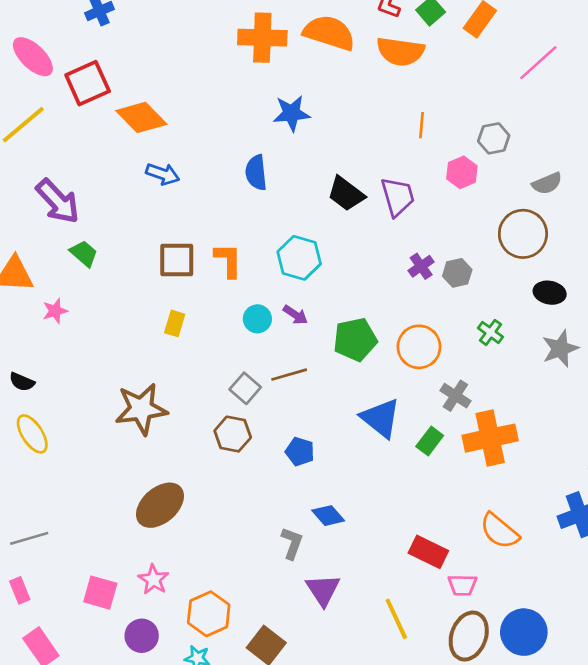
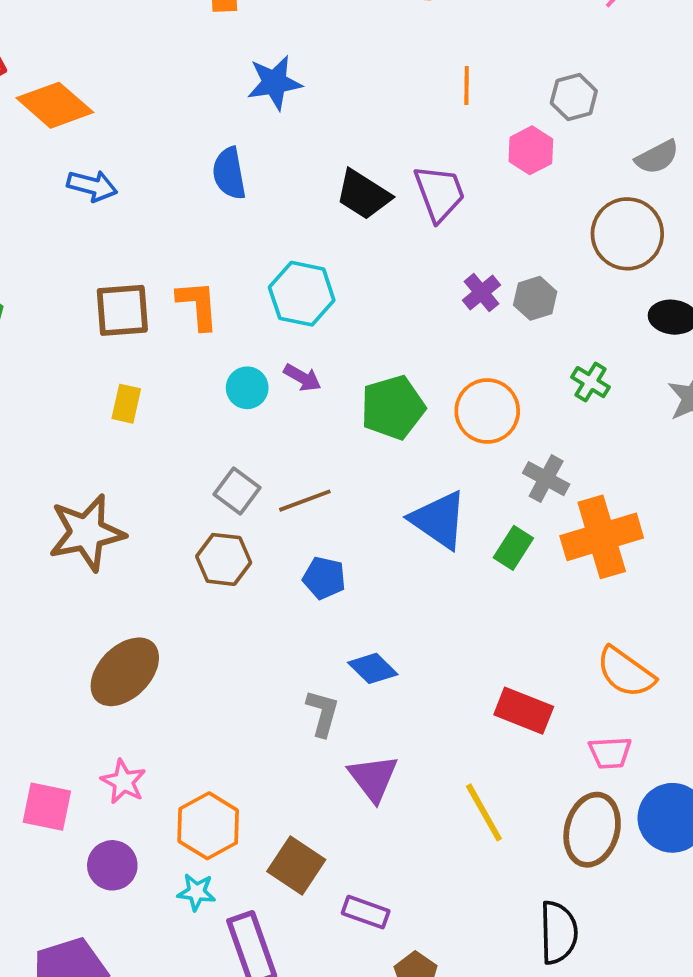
brown line: (289, 375) -> (305, 501), moved
pink trapezoid: (462, 585) -> (610, 753), moved

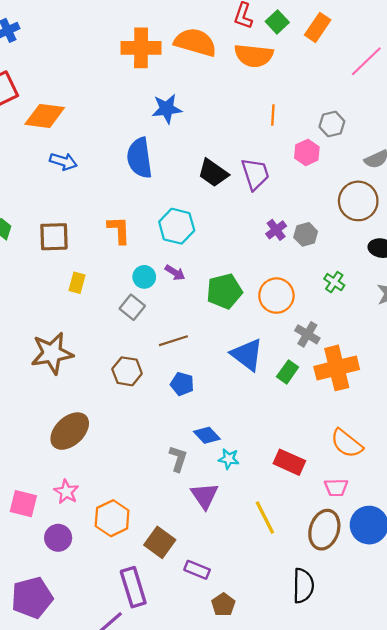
orange diamond: (55, 105) -> (45, 116), turned -36
blue semicircle: (229, 173) -> (139, 158), size x1.4
brown square: (122, 310) -> (54, 237), moved
gray square: (237, 491) -> (132, 307), moved
cyan star: (196, 892) -> (229, 459), moved

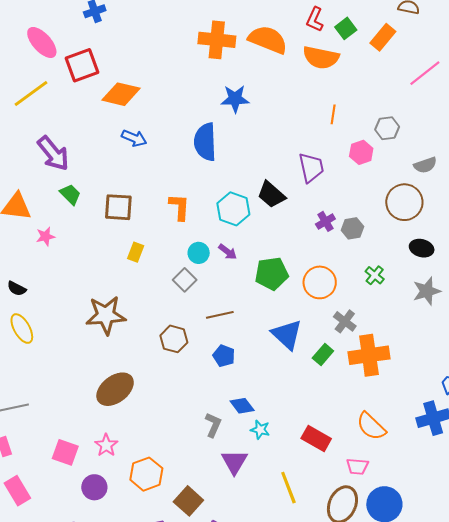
black trapezoid: (213, 173) -> (271, 195), moved

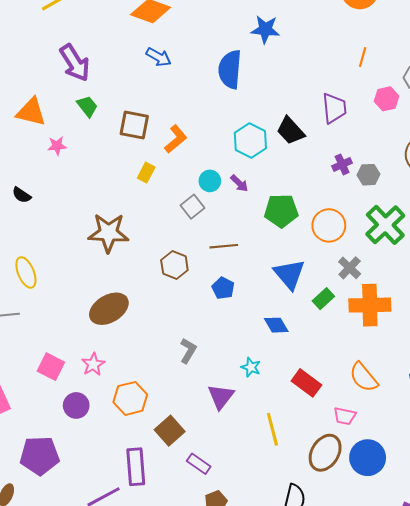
orange L-shape: (179, 207) -> (176, 139), moved, turned 40
green cross: (375, 275) -> (385, 225), size x2.0
yellow ellipse: (22, 329) -> (26, 272), moved
blue diamond: (242, 406) -> (276, 325), moved
gray L-shape: (213, 425) -> (188, 351), moved

